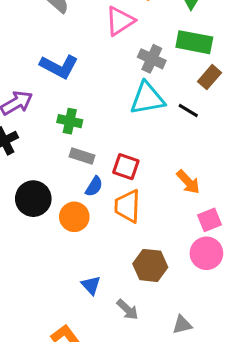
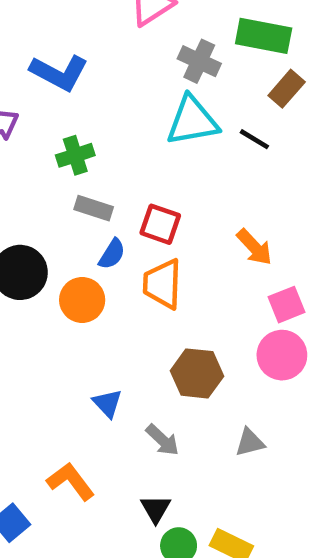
green cross: (70, 121) -> (75, 155), turned -30
gray triangle: (182, 325) -> (250, 442), moved

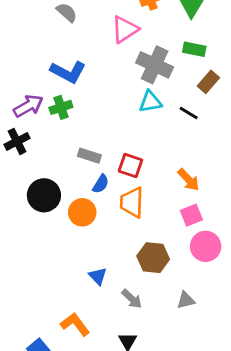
green rectangle: (264, 36) -> (194, 49), size x0.7
gray cross: (199, 61) -> (155, 65), size x1.4
cyan triangle: (192, 121) -> (150, 102), size x0.7
green cross: (75, 155) -> (61, 107), moved
pink square: (287, 305) -> (191, 215), moved

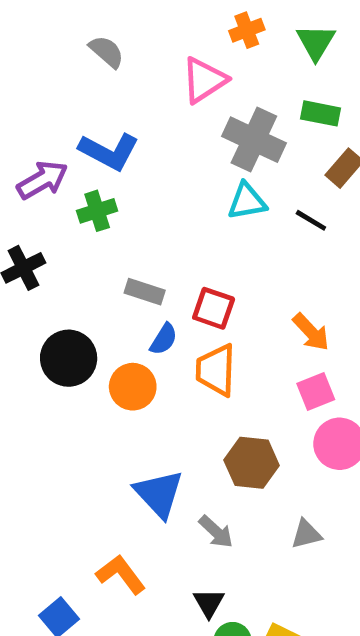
purple arrow: (28, 106) -> (42, 180), moved
blue triangle: (98, 276) -> (159, 494), size x1.6

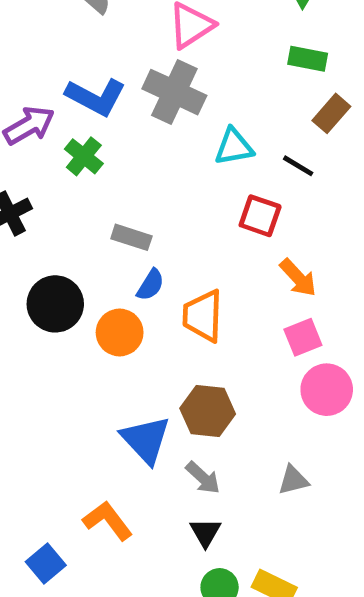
gray cross: (254, 140) -> (174, 92), moved
green cross: (97, 211) -> (84, 156), turned -33
red square: (214, 308) -> (260, 216), moved
brown hexagon: (252, 463) -> (208, 411), moved
black triangle: (209, 603) -> (205, 532), moved

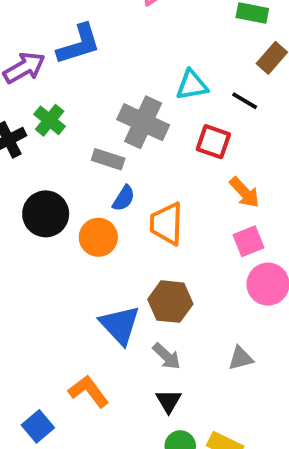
gray cross: (174, 92) -> (143, 122), moved
blue L-shape: (96, 97) -> (79, 44), turned -45
green cross: (84, 156) -> (50, 120), moved

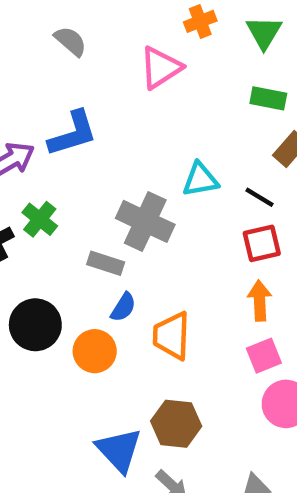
red square: (213, 142) -> (262, 243), moved, turned -32
orange arrow: (245, 192) -> (260, 301), turned -140

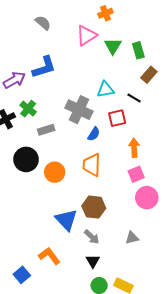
green triangle: (264, 32) -> (113, 46), moved
green rectangle: (268, 98) -> (138, 50), turned 63
red square: (262, 243) -> (117, 118), moved
gray rectangle: (106, 263) -> (46, 130), moved, turned -35
blue semicircle: (123, 307) -> (94, 134), moved

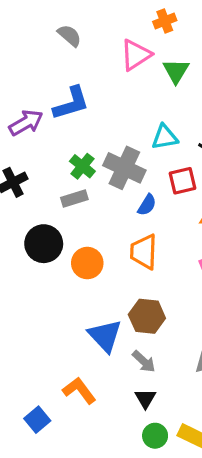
green cross: (28, 109) -> (82, 166), moved

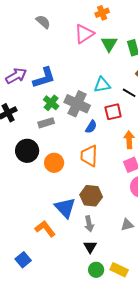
blue L-shape: (71, 103) -> (44, 78), moved
gray arrow: (144, 361) -> (89, 224), turned 35
orange L-shape: (79, 391) -> (45, 229), moved

